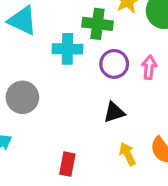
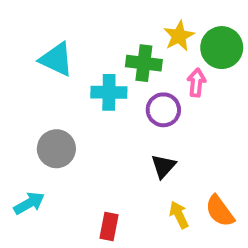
pink arrow: (149, 67) -> (196, 83), moved
black triangle: (114, 112) -> (163, 166), turned -30

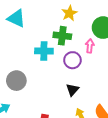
yellow star: (179, 36) -> (69, 13), moved
cyan triangle: (56, 59) -> (16, 18), moved

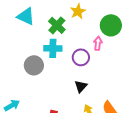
green cross: (62, 36) -> (57, 25), moved, turned 36
gray circle: (16, 81) -> (34, 65), moved

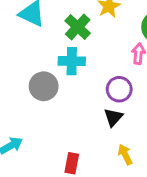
purple circle: (81, 57) -> (119, 89), moved

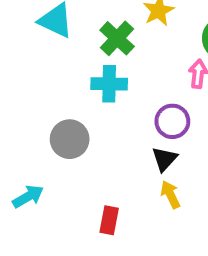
gray circle: (44, 86) -> (70, 139), moved
yellow arrow: (125, 154) -> (170, 194), moved

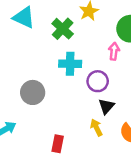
cyan cross: (109, 84) -> (70, 64), moved
black triangle: (164, 159) -> (106, 106), moved

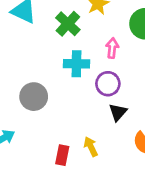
pink arrow: (114, 51) -> (112, 48), moved
yellow arrow: (96, 127) -> (91, 147), moved

